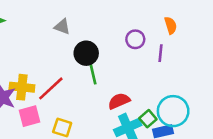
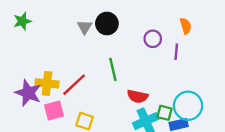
gray triangle: (62, 27) -> (85, 27), turned 42
black circle: (86, 53) -> (107, 24), moved
red semicircle: (119, 101) -> (137, 96), turned -144
green square: (148, 119) -> (164, 113), turned -35

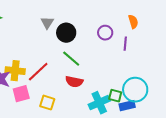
black circle: (107, 24) -> (66, 33), moved
green line: (113, 69) -> (71, 59), turned -36
red semicircle: (137, 96) -> (74, 82), moved

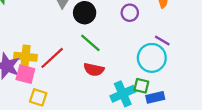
purple line: (125, 44) -> (162, 41), moved, turned -64
cyan circle: (135, 90) -> (152, 58), moved
pink square: (21, 94) -> (25, 74), moved, turned 30
yellow square: (47, 103) -> (38, 97), moved

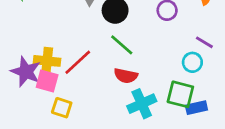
cyan circle: (152, 58) -> (192, 62), size x0.6
green square: (141, 86) -> (180, 94), size x1.5
cyan cross: (123, 94) -> (142, 104), moved

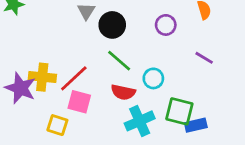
cyan circle: (192, 62) -> (153, 78), moved
pink square: (47, 81) -> (79, 102), moved

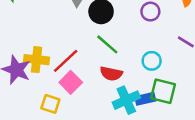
cyan circle: (153, 78) -> (152, 61), moved
pink square: (79, 102) -> (71, 82), turned 30
blue rectangle: (196, 125) -> (145, 99), moved

